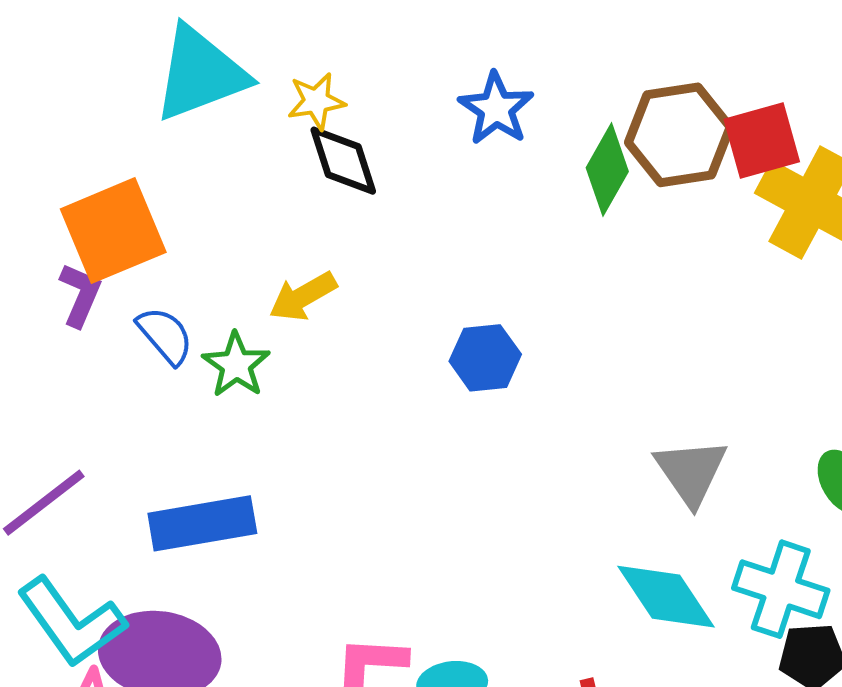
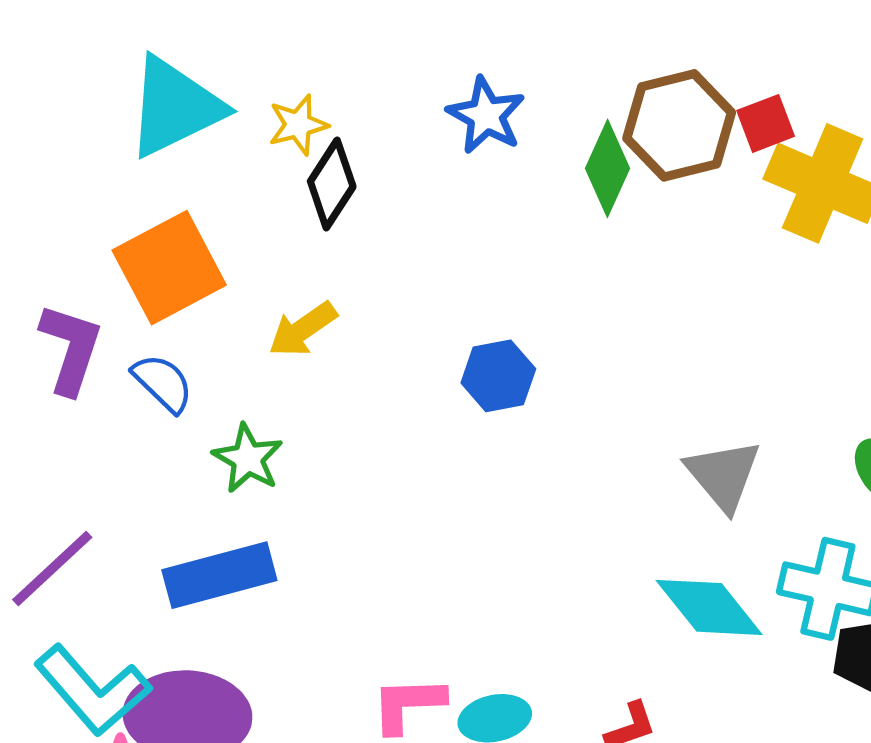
red square: (762, 141) -> (766, 123), size x0.7
black diamond: (343, 161) -> (332, 184), turned 56
orange square: (113, 231) -> (169, 268), moved
purple L-shape: (80, 295) -> (71, 349), size x1.4
green star: (236, 365) -> (248, 459), moved

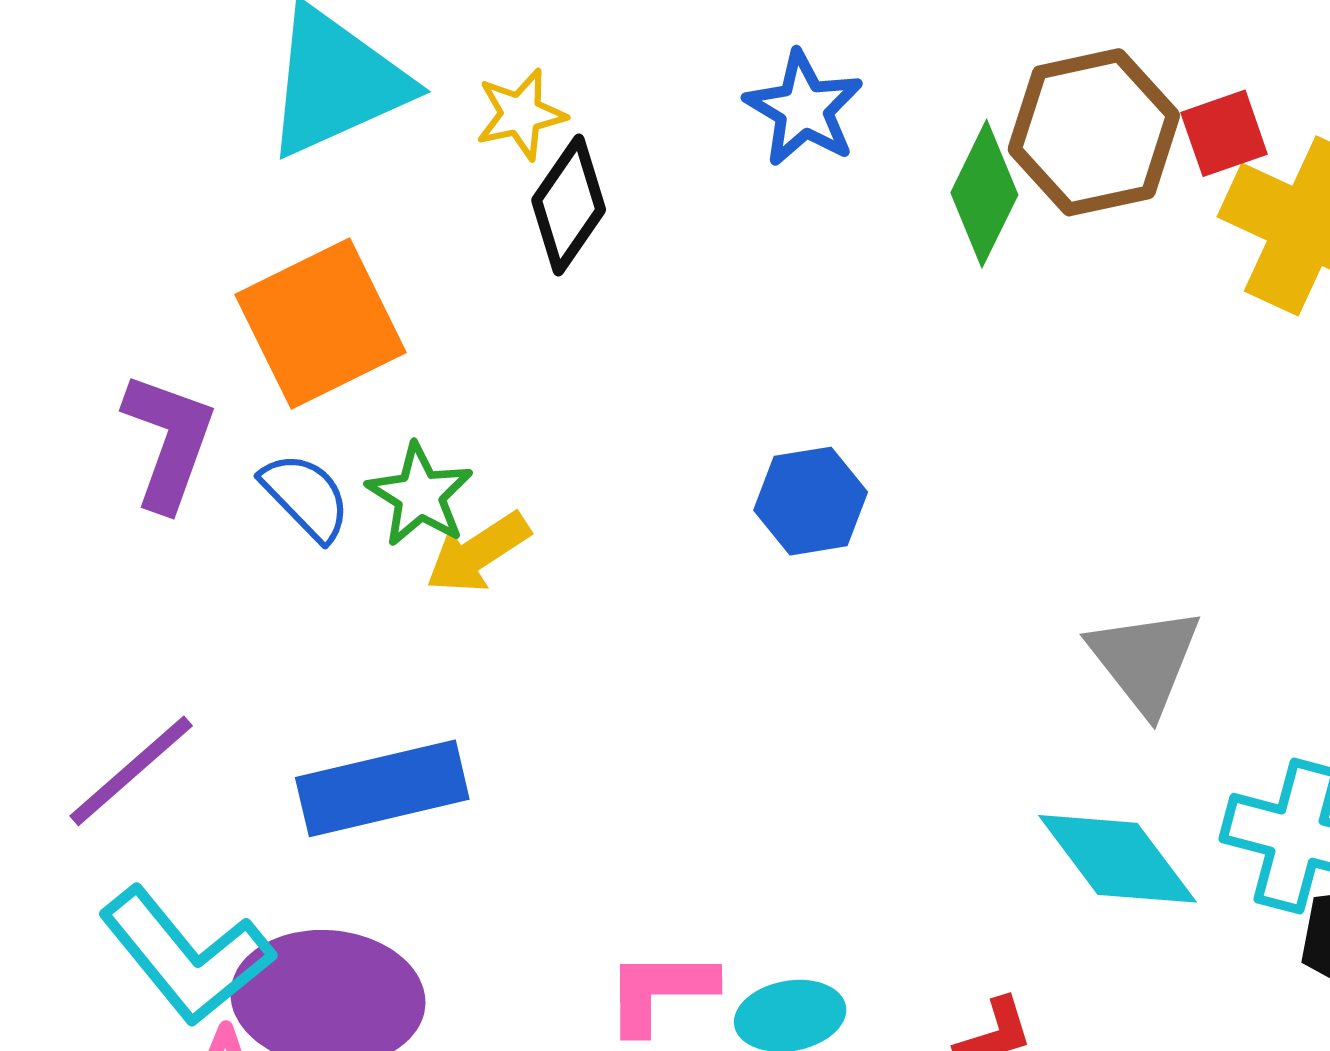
yellow arrow: (303, 329) -> (478, 553), moved
green star: (248, 459) -> (420, 495), moved

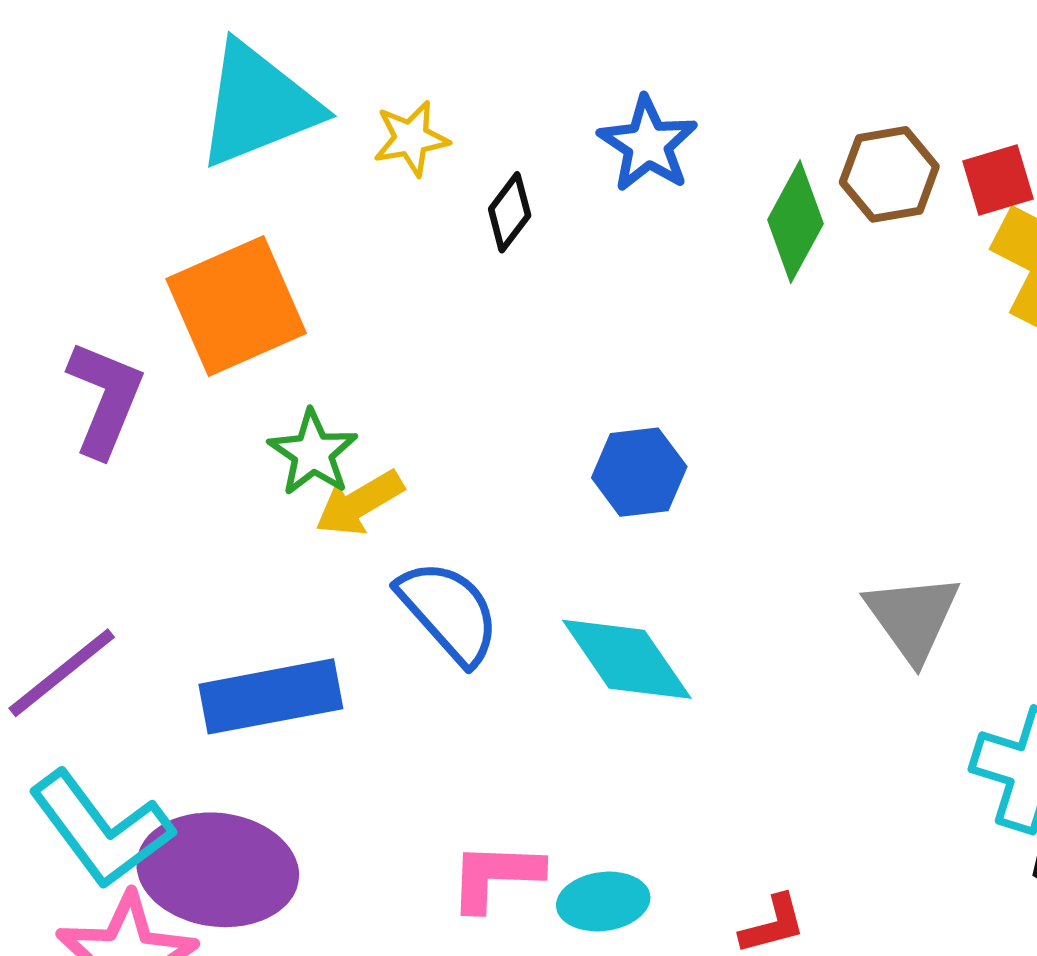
brown hexagon: (1094, 132) -> (889, 174), size x0.7
black diamond: (569, 205) -> (510, 212), moved, size x0.7
blue semicircle: (306, 497) -> (449, 612), moved, size x1.4
cyan diamond: (1117, 859) -> (627, 659), moved

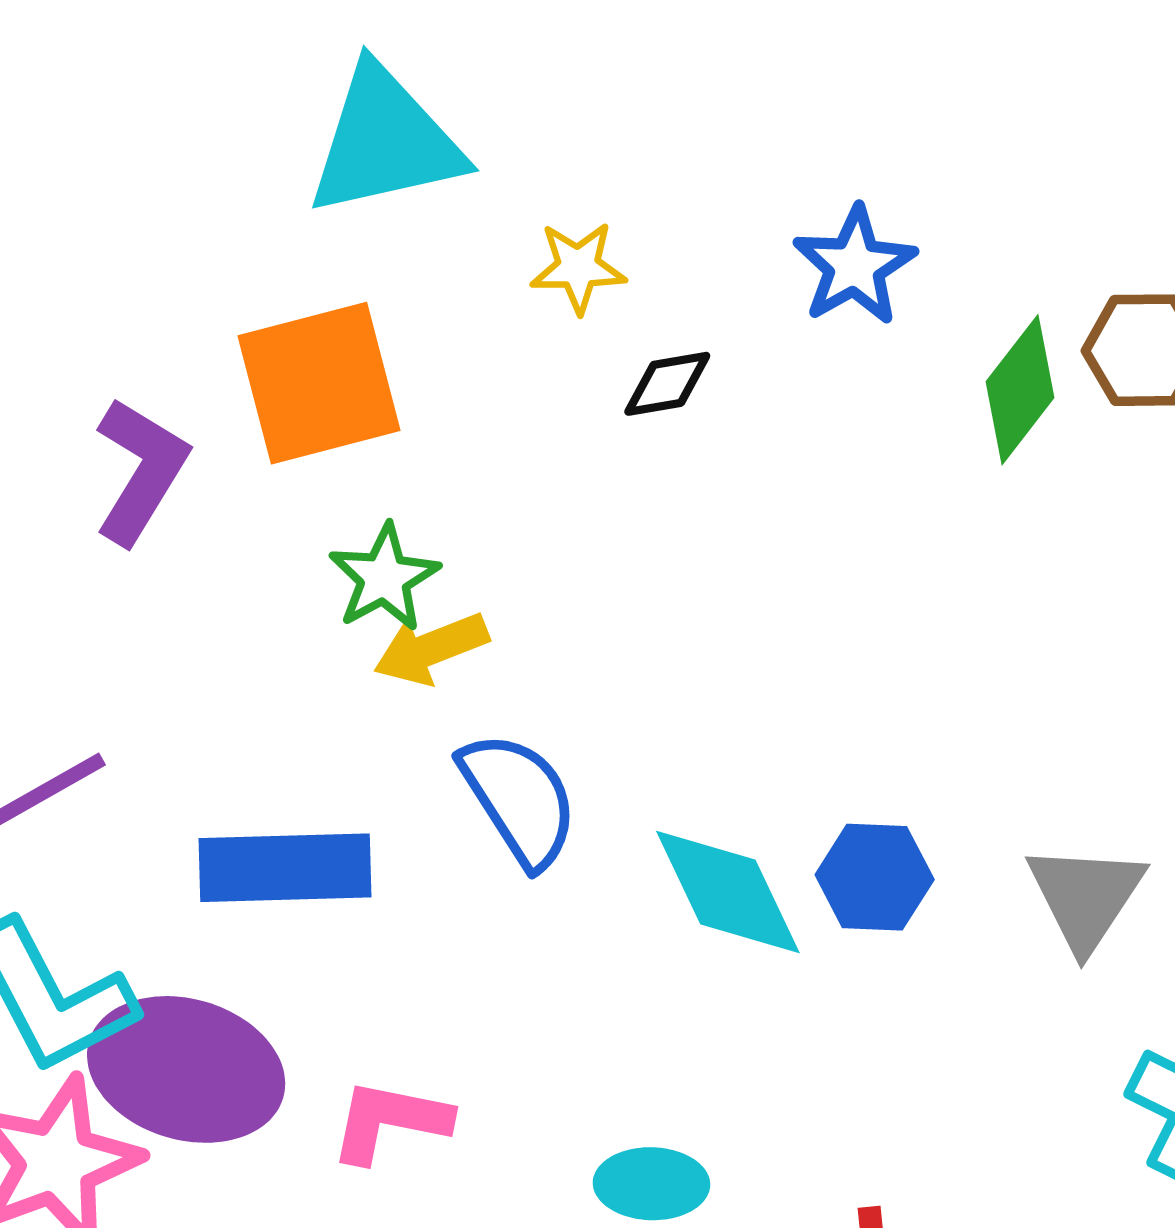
yellow star: (411, 138) -> (578, 267), moved
black diamond: (510, 212) -> (667, 384), moved, turned 34
blue hexagon: (639, 472) -> (875, 877), moved
pink L-shape: (496, 876) -> (390, 1121), moved

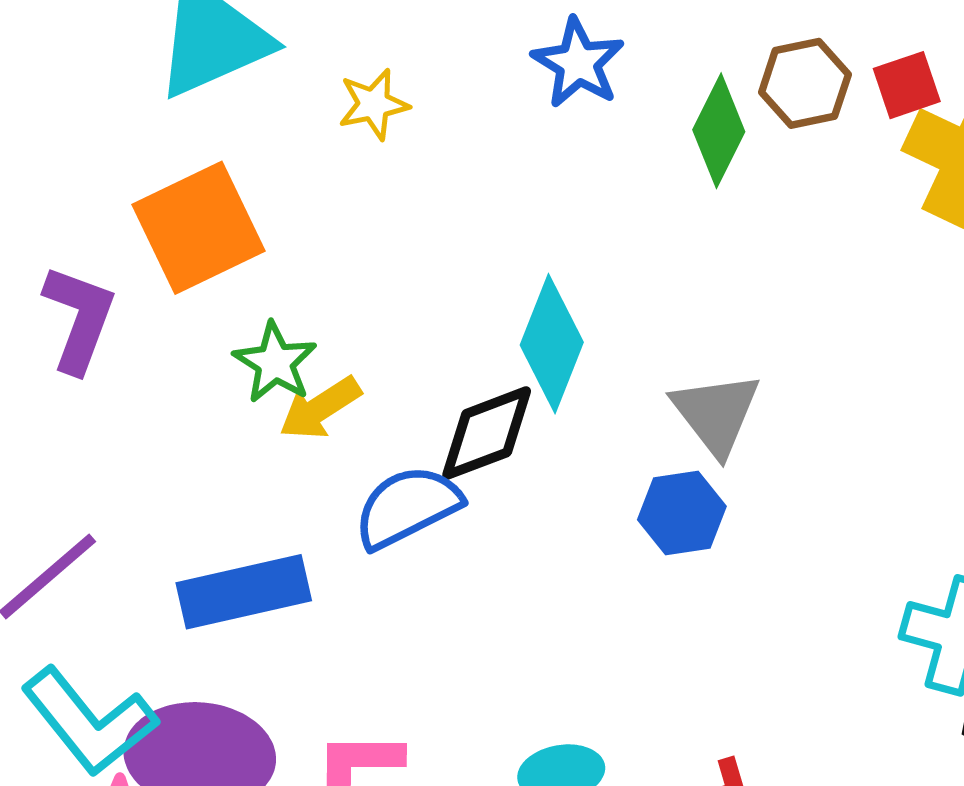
black diamond: (667, 384) -> (487, 433), moved, size x1.6
blue semicircle: (519, 799) -> (407, 507), turned -73
cyan diamond: (728, 892) -> (552, 344), moved, turned 58
gray triangle: (1086, 897) -> (716, 414), moved

